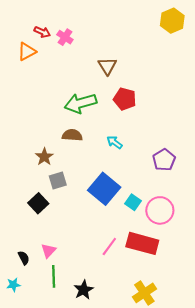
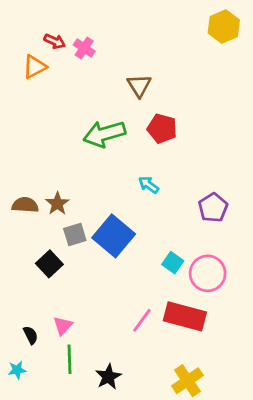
brown semicircle: (72, 135) -> (25, 205), moved
blue square: (104, 189) -> (114, 236), moved

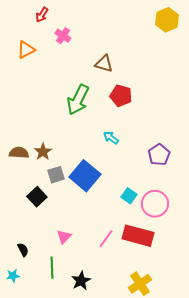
red arrow: (55, 41) -> (42, 15), moved, turned 98
brown triangle: (139, 86) -> (104, 64), turned -42
green arrow: (104, 134) -> (78, 100), turned -48
pink triangle: (63, 326) -> (64, 237), moved

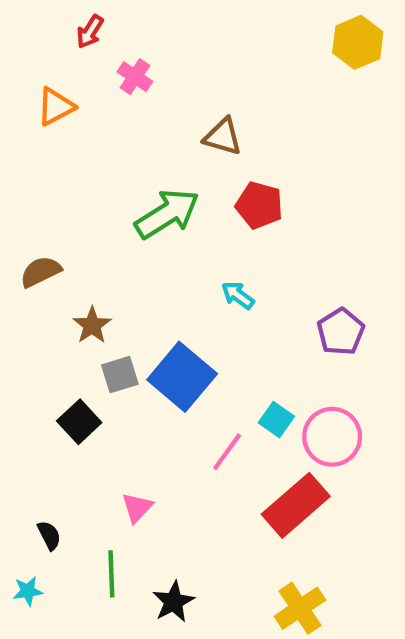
green arrow: (78, 100) -> (167, 214), turned -148
brown semicircle: (19, 153) -> (41, 272), moved, turned -30
red rectangle: (138, 236) -> (296, 505), turned -56
pink line: (106, 239) -> (227, 452), moved

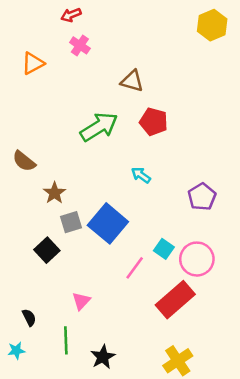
red arrow: (90, 32) -> (71, 15), moved, turned 36
brown semicircle: (41, 272) -> (24, 161), turned -115

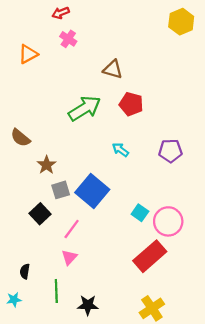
purple pentagon: (202, 197) -> (170, 151), moved, turned 30
pink line: (135, 268) -> (72, 229), moved
black semicircle: (29, 317) -> (25, 271), turned -144
black star: (103, 357) -> (88, 305), turned 30

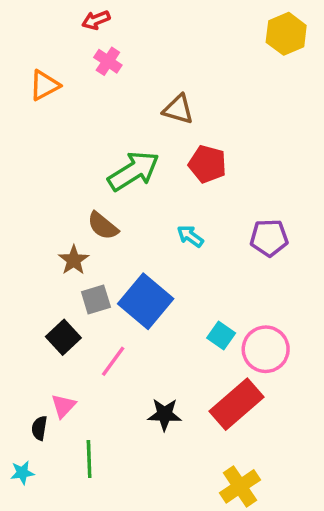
brown semicircle: (20, 138) -> (103, 226), moved
pink triangle: (69, 257) -> (63, 406), moved
black star: (88, 305) -> (165, 414), moved

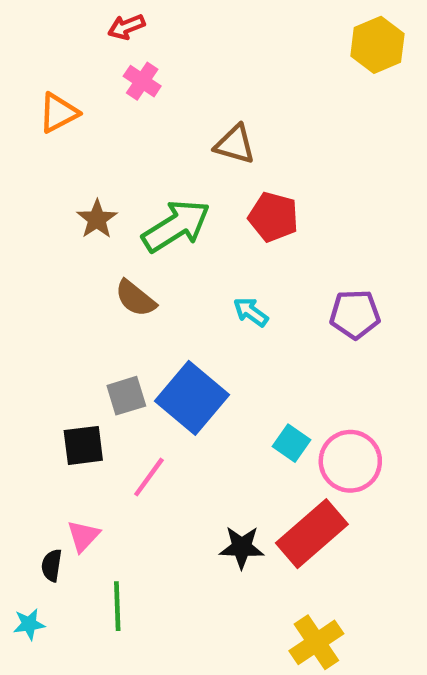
brown star: (74, 260) -> (97, 219), moved
black square: (63, 337) -> (83, 445), turned 36
black star: (165, 414) -> (242, 547), moved

